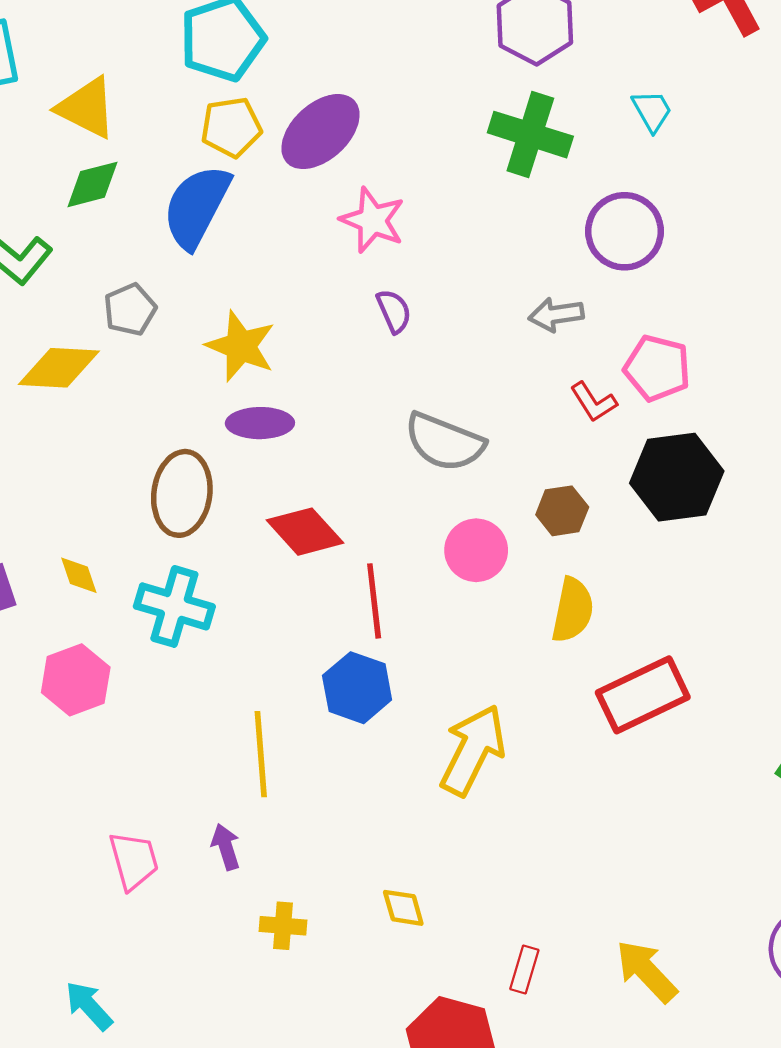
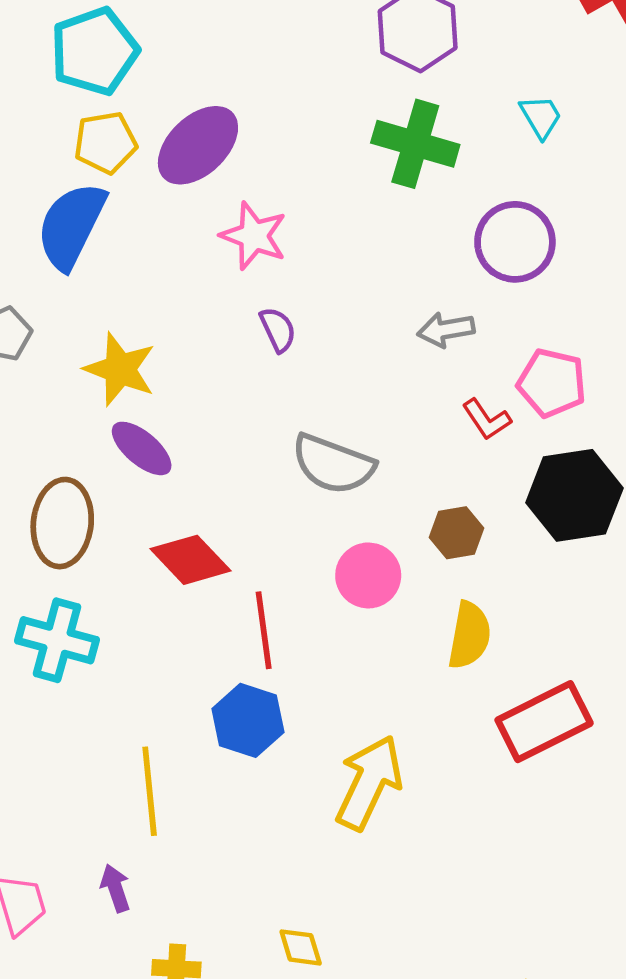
purple ellipse: (260, 423) -> (142, 448), turned 42

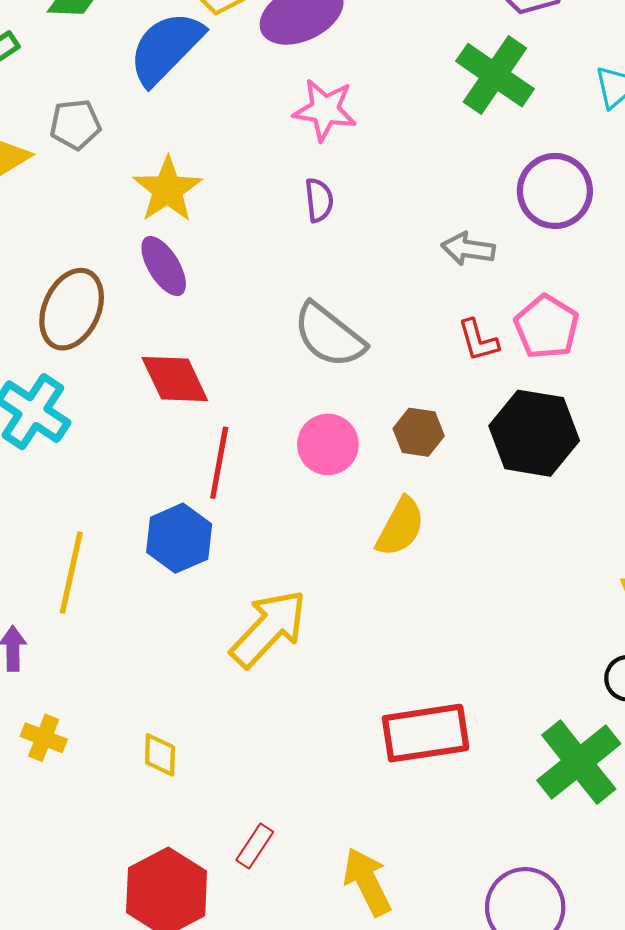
pink star: (254, 236) -> (325, 110), turned -30
red rectangle: (544, 722) -> (426, 733), moved

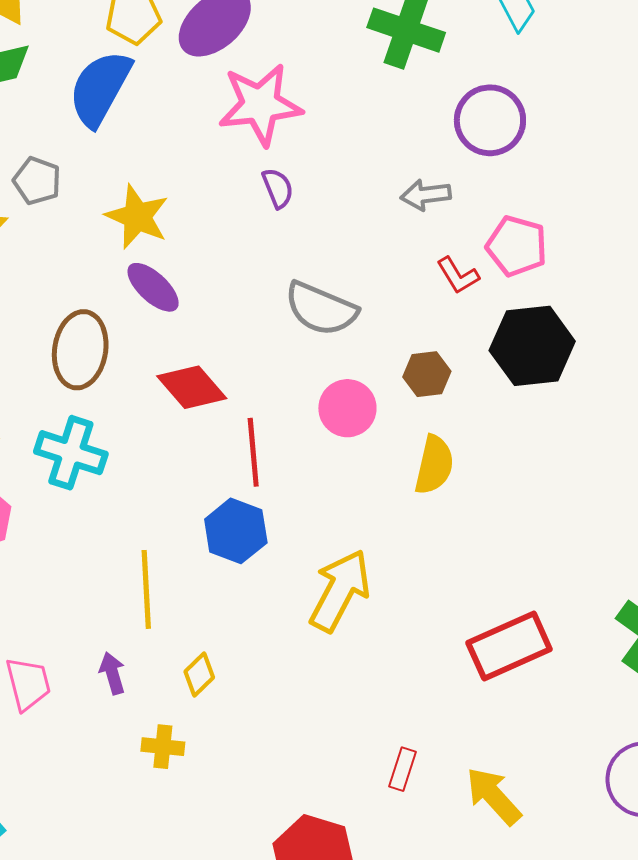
pink star: (325, 110) -> (260, 105), size x1.4
gray pentagon: (75, 124) -> (37, 181), turned -30
yellow diamond: (160, 755) -> (199, 675), moved, turned 60
red rectangle: (255, 846) -> (403, 769), moved

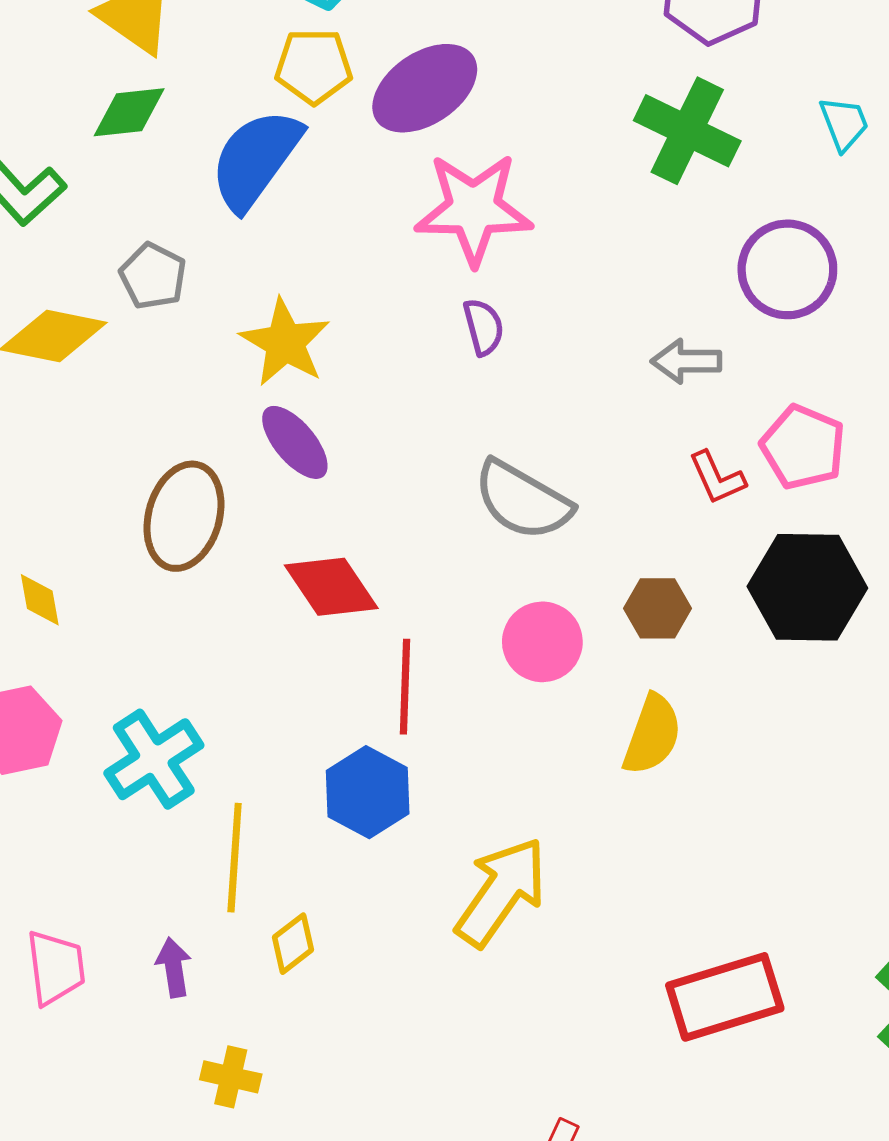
cyan cross: (71, 453) -> (154, 759), moved, turned 32
yellow diamond: (199, 675) -> (293, 944), moved

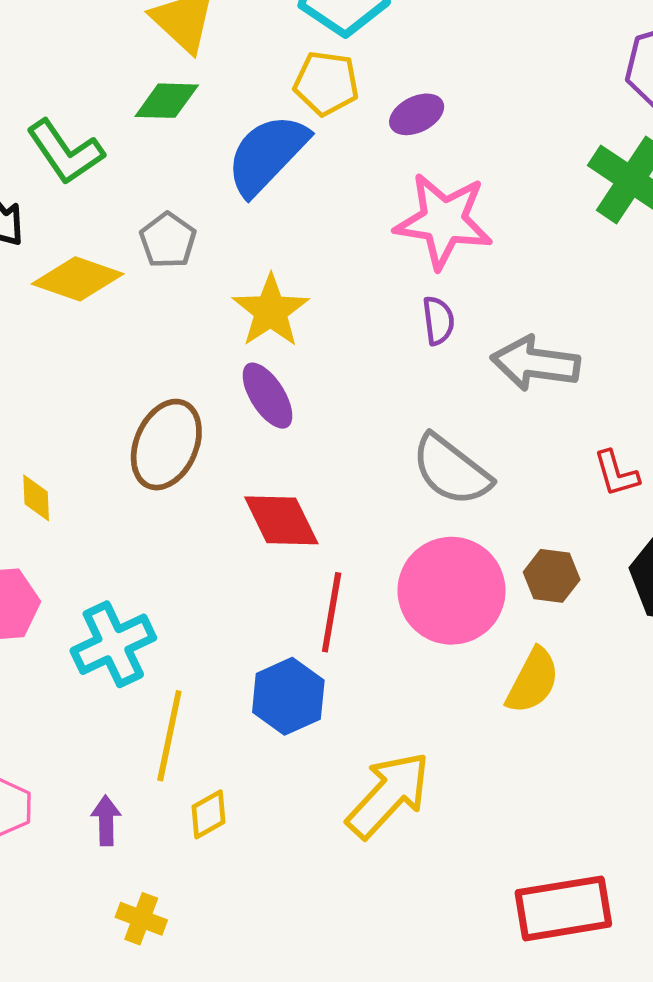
purple ellipse: (425, 88) -> (417, 114), size x0.6
gray arrow: (686, 361) -> (535, 363), moved, size x1.5
pink circle: (542, 642) -> (452, 591), size x1.6

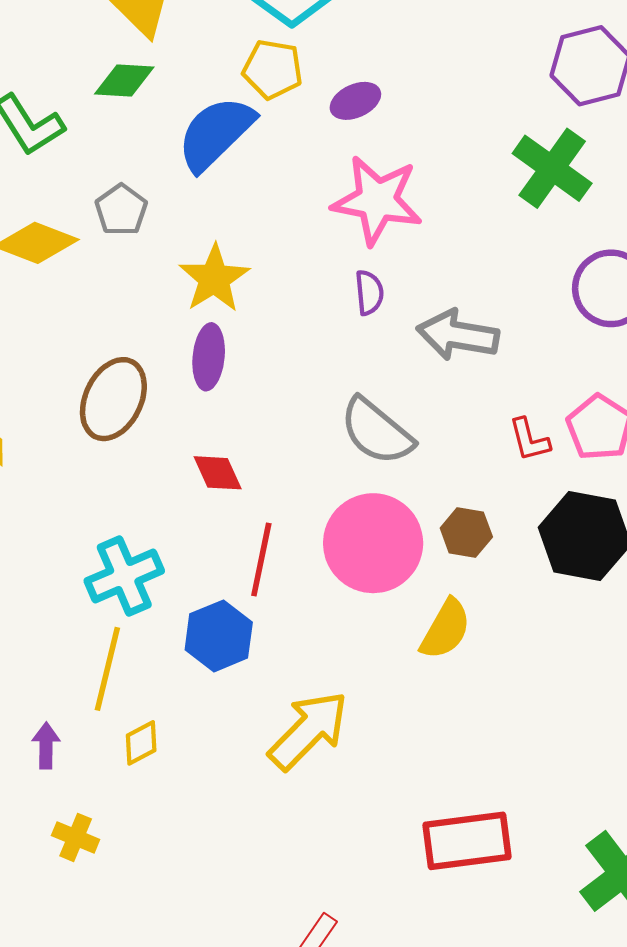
purple ellipse: (267, 396) -> (209, 357), turned 36
red diamond: (281, 520) -> (218, 473), size x0.7
cyan cross: (113, 644) -> (124, 576), moved

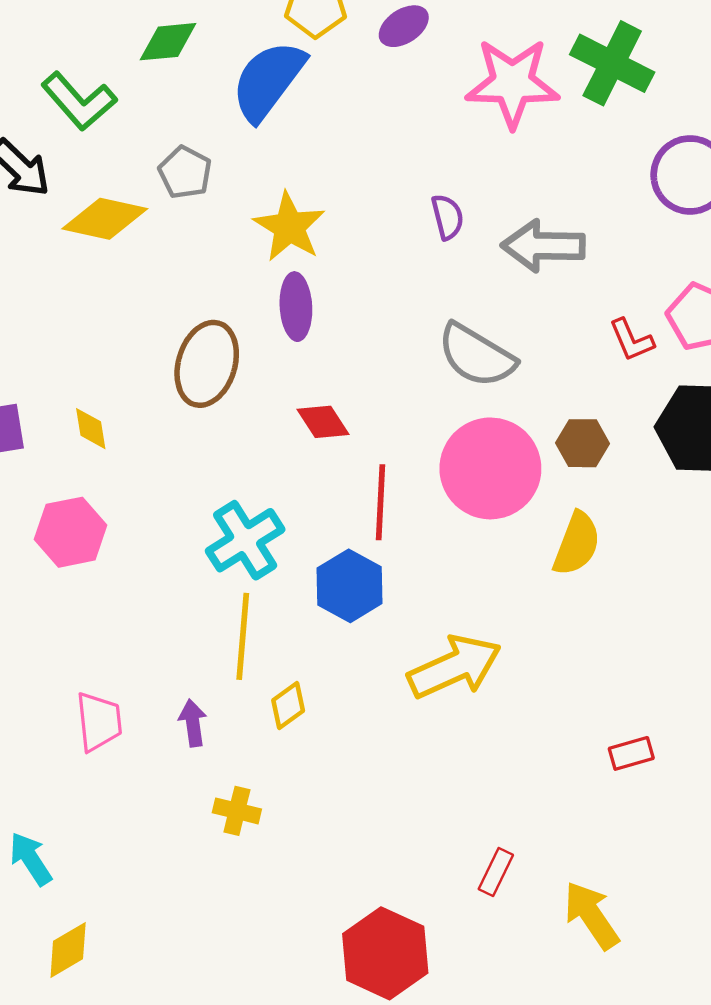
pink star: (377, 200) -> (512, 83), moved
yellow arrow: (308, 730) -> (454, 667), turned 30
red rectangle: (467, 841) -> (631, 753), size x0.5

